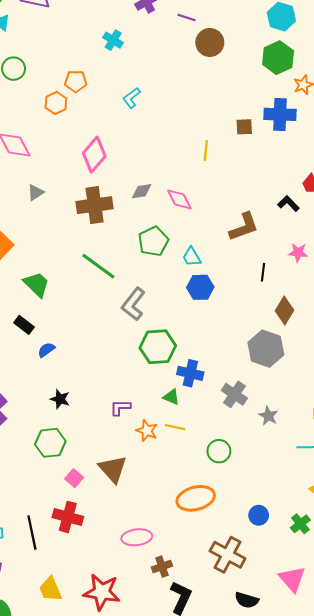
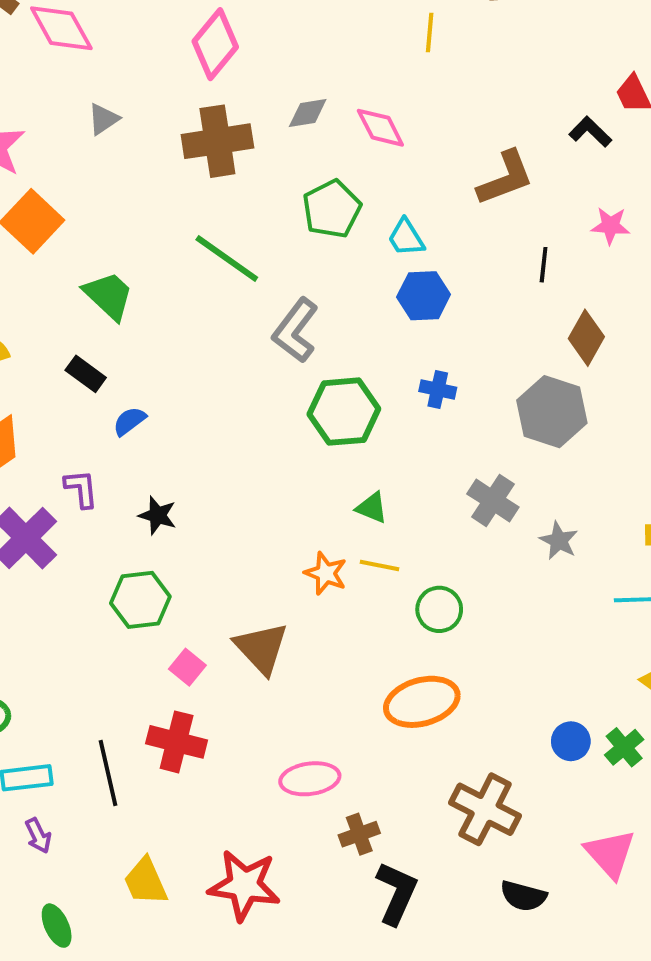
blue cross: (190, 373) -> (438, 389), moved, size x0.7
purple L-shape: (120, 408) -> (81, 489), moved, turned 85
green circle: (219, 451) -> (439, 609), moved
blue circle: (259, 515) -> (571, 741), moved

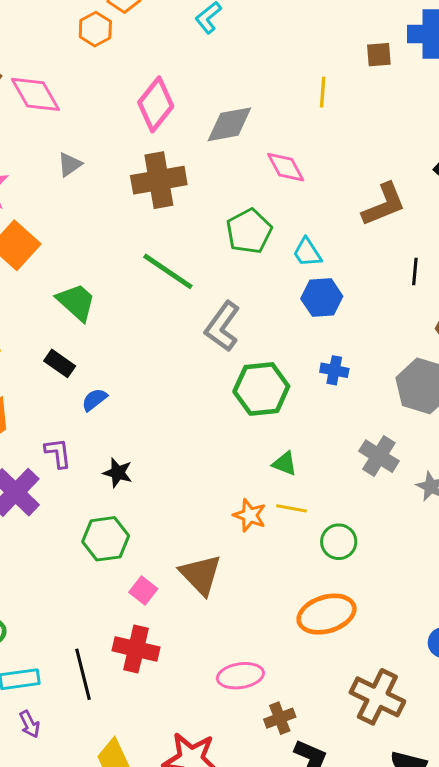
gray diamond: (308, 113) -> (229, 124), moved, size x1.5

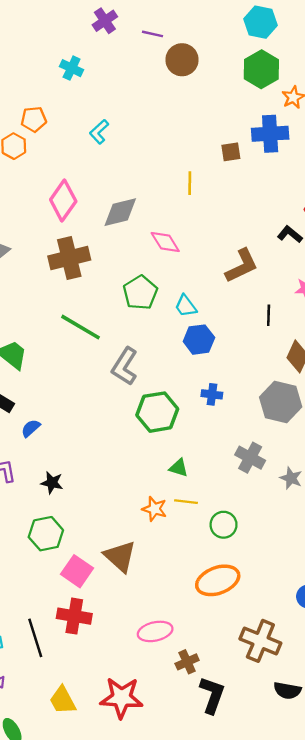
pink square: (143, 590) -> (77, 571), size x1.5

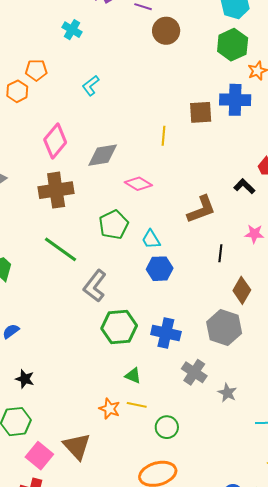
brown square: (231, 152) -> (201, 112), size x1.4
pink diamond: (165, 242) -> (138, 184), turned -32
blue cross: (212, 394) -> (166, 333), moved, size x1.6

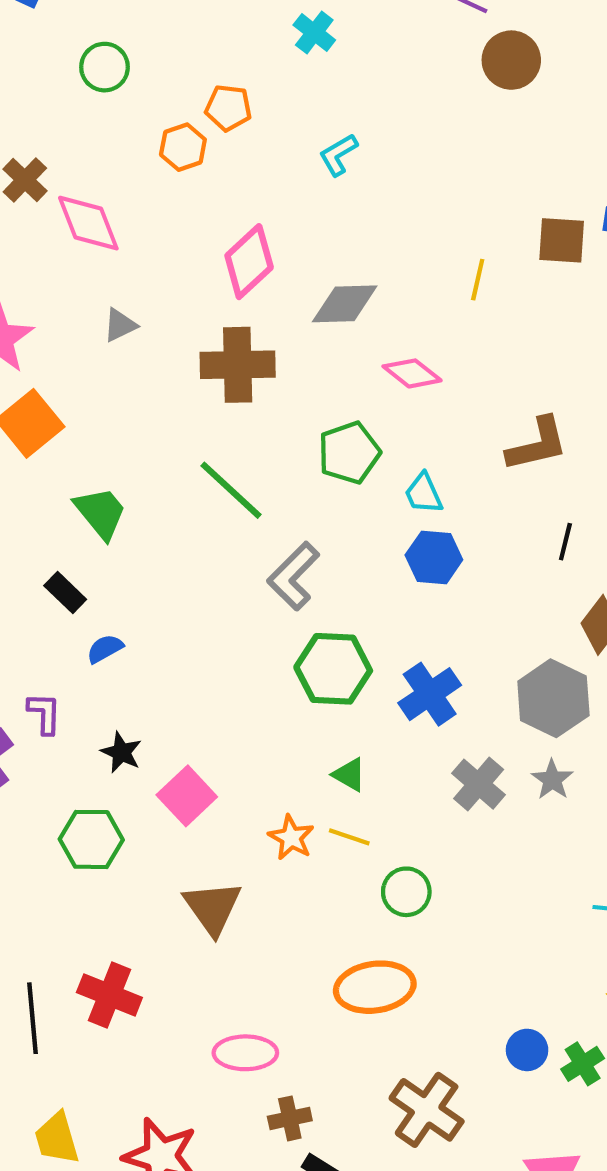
blue cross: (166, 333) -> (430, 694), turned 36
gray star: (227, 393) -> (552, 780), moved
pink square: (39, 456) -> (187, 796), moved

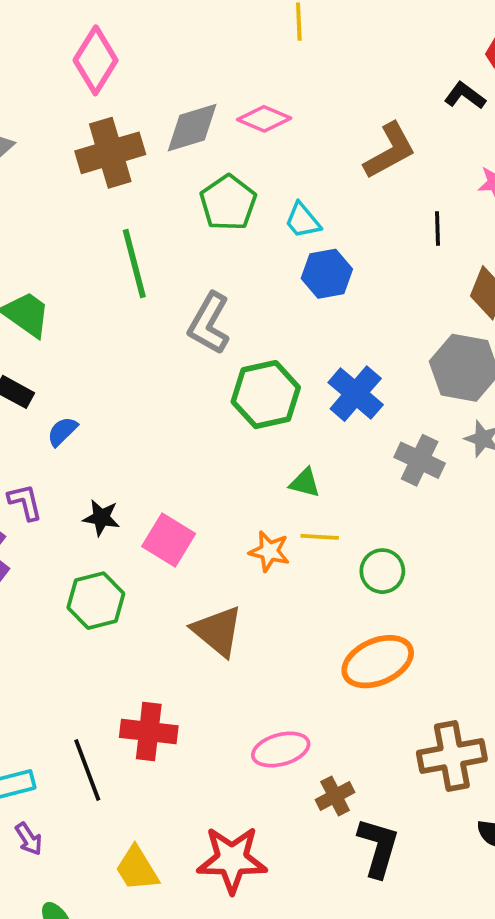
gray diamond: (345, 304) -> (192, 128), moved
green line: (231, 490) -> (134, 264), turned 48
brown cross: (427, 1110) -> (452, 756), turned -30

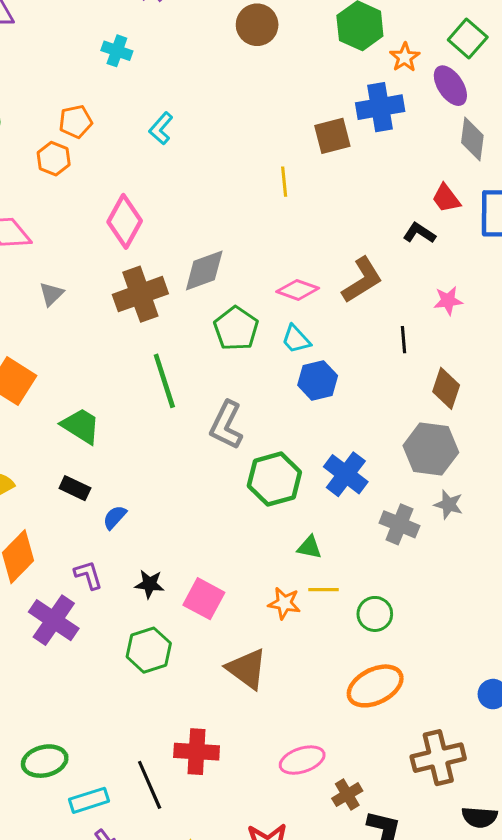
pink diamond: (264, 119) -> (298, 290), moved

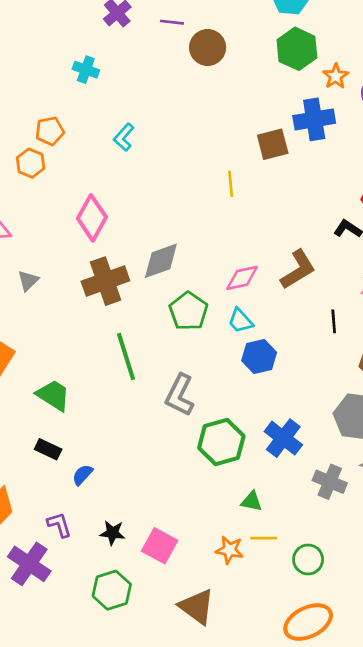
pink diamond: (298, 290) -> (242, 278), turned -32

